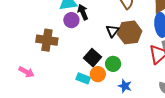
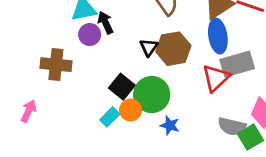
green circle: (113, 64) -> (152, 95), size x1.6
pink arrow: (26, 72) -> (29, 111), turned -91
cyan rectangle: (83, 78) -> (110, 117), turned -64

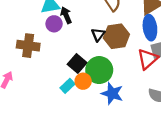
blue star: (170, 125) -> (112, 93), size x1.5

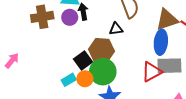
black triangle: (98, 35) -> (116, 29), moved, turned 32
brown hexagon: (116, 36) -> (101, 50), moved
brown cross: (28, 46) -> (42, 17), moved, turned -30

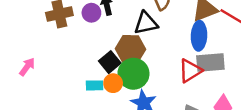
black triangle: (116, 29) -> (146, 23), size x1.5
cyan rectangle: (69, 80) -> (94, 85), turned 32

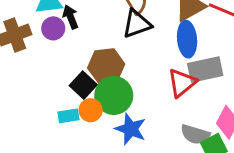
black triangle: (146, 23) -> (137, 24), moved

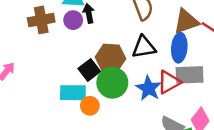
black triangle: (137, 24) -> (144, 47), moved
orange circle: (91, 110) -> (90, 106), moved
cyan rectangle: (68, 116) -> (73, 93), size x1.5
blue star: (131, 129) -> (149, 88), moved

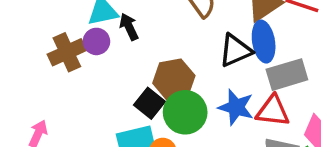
purple circle: (73, 20) -> (96, 41), moved
black triangle: (144, 47) -> (235, 50), moved
red triangle: (169, 82) -> (273, 111), moved, turned 50

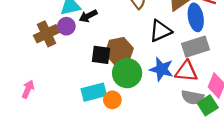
black arrow: (129, 27) -> (88, 16), turned -90
blue ellipse: (264, 42) -> (196, 17), moved
black square: (149, 103) -> (101, 55), moved, turned -30

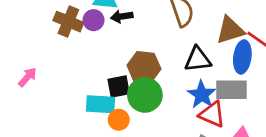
brown cross: (46, 34) -> (68, 22), turned 30
black square: (101, 55) -> (119, 86), moved, turned -36
blue star: (161, 69) -> (202, 95), moved

